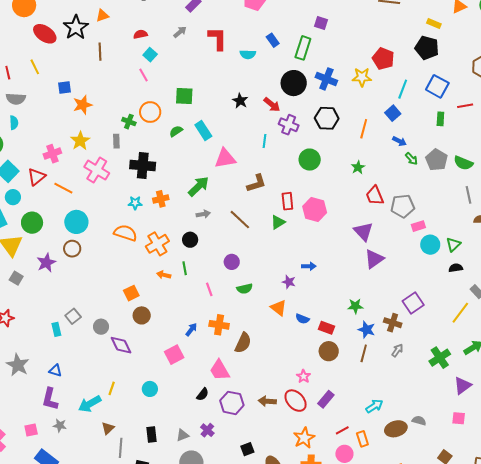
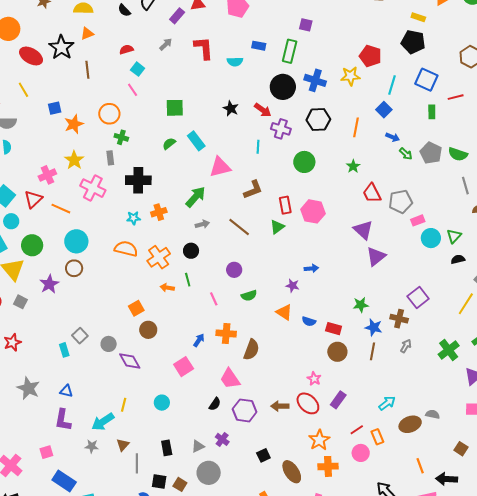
blue rectangle: (273, 40) -> (259, 46), turned -40
orange circle: (150, 112) -> (109, 114), moved
gray star: (60, 425) -> (92, 446), moved

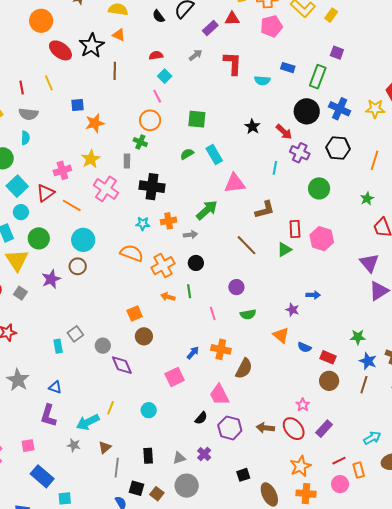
orange triangle: (87, 34) -> (119, 35), turned 40
orange circle: (109, 114) -> (150, 120), moved
gray arrow: (202, 224) -> (191, 235), moved

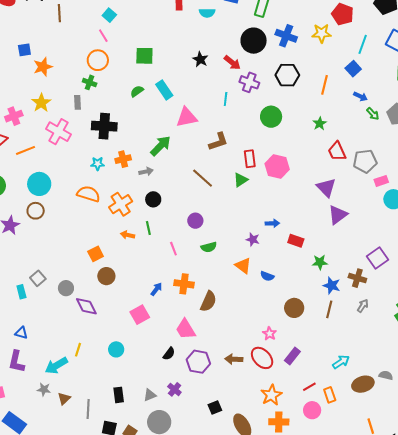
orange line: (72, 205) -> (25, 150), turned -48
red rectangle: (328, 357) -> (296, 241), moved
brown triangle: (105, 447) -> (64, 398), moved

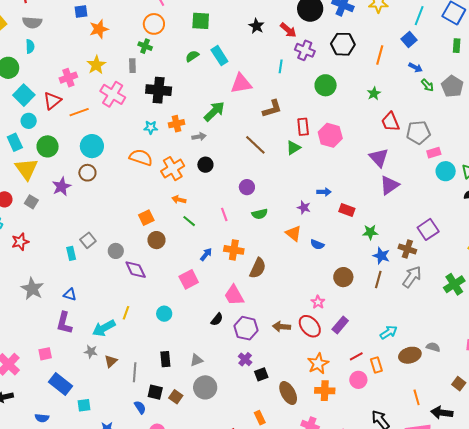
green line: (148, 228) -> (189, 221), moved, turned -40
gray arrow: (363, 306) -> (412, 277), size x1.6
purple cross: (174, 389) -> (245, 359), moved

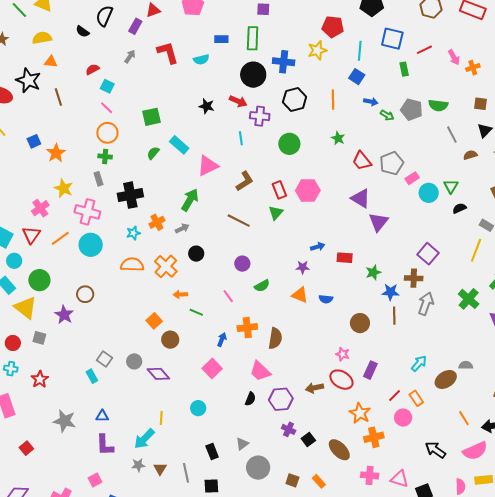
cyan circle: (92, 146) -> (91, 245), moved
brown square: (176, 397) -> (292, 480), moved

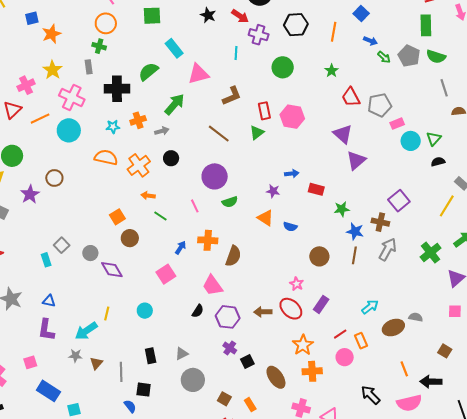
green rectangle: (404, 69) -> (426, 25), moved, size x1.5
green semicircle: (153, 153) -> (148, 72), moved, size x1.5
purple circle: (242, 264) -> (215, 176), size x1.6

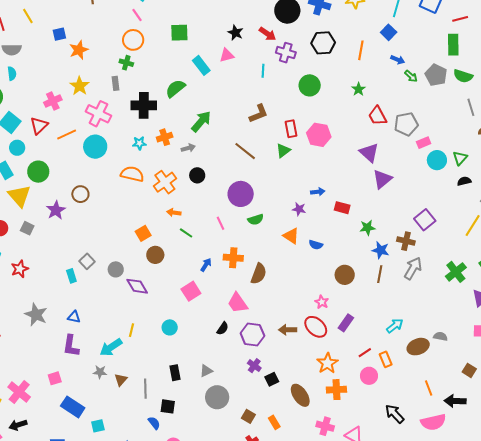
pink triangle: (198, 74) -> (227, 55), moved, size x0.7

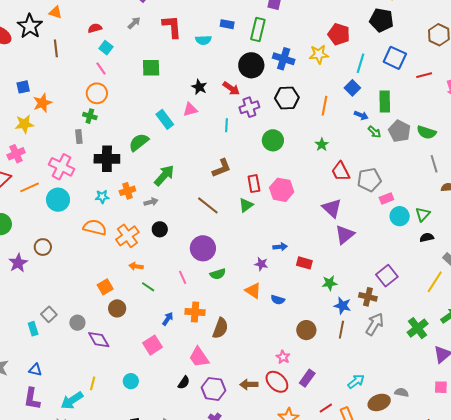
green square: (179, 33) -> (151, 68), moved
green rectangle: (453, 45) -> (385, 101), moved
purple cross: (286, 53) -> (249, 107), turned -36
yellow star: (79, 86) -> (24, 124), moved, turned 30

